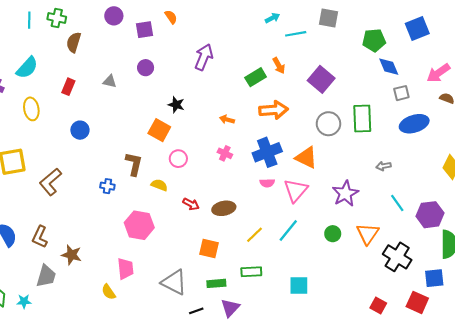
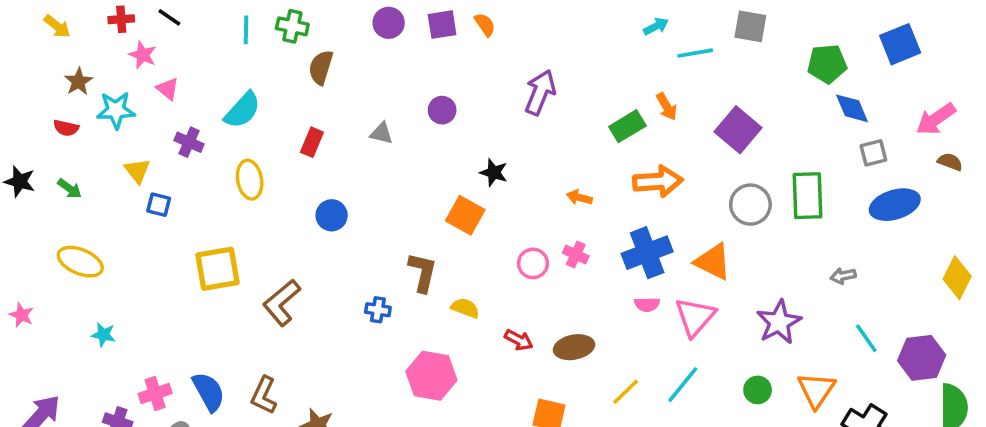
purple square: (144, 30) -> (442, 25), moved
pink circle: (178, 159) -> (533, 263), moved

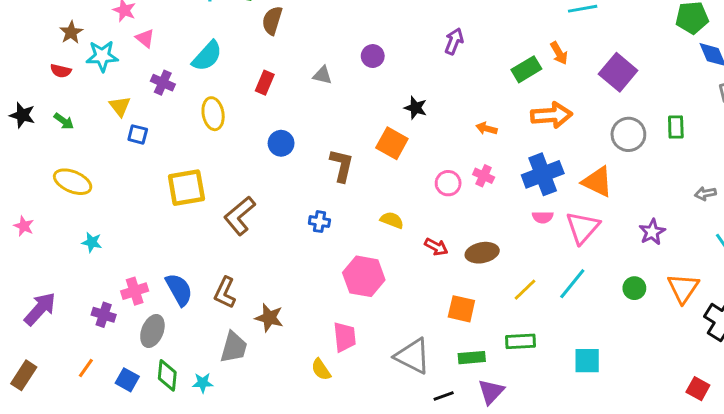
purple arrow: (540, 92) -> (454, 41), size x0.7
green rectangle: (807, 196) -> (676, 127), size x0.6
brown L-shape: (422, 272) -> (342, 165), moved
purple star: (779, 322) -> (652, 232), size x0.7

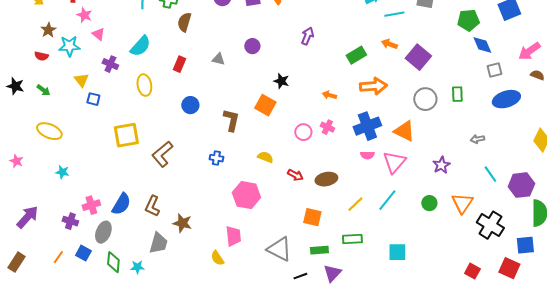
orange arrow: (559, 53) -> (389, 44), moved, turned 140
blue semicircle: (179, 290) -> (121, 204), turned 60
blue square: (127, 380) -> (83, 253), moved

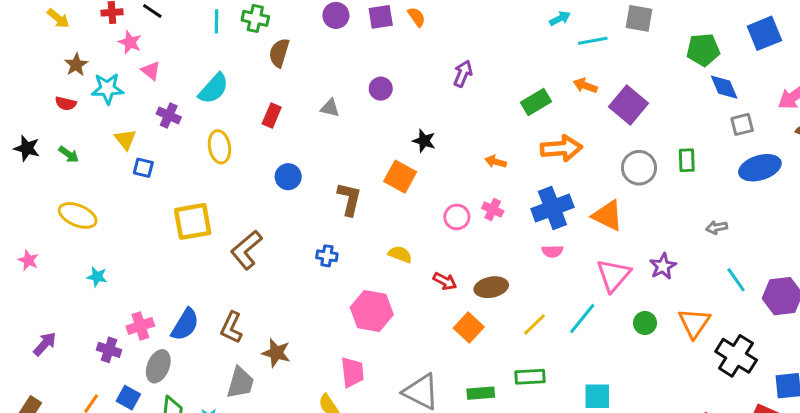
pink triangle: (394, 162) -> (614, 275), moved
purple arrow: (27, 217) -> (45, 344), size x0.7
orange square: (312, 217) -> (469, 327), moved, turned 30

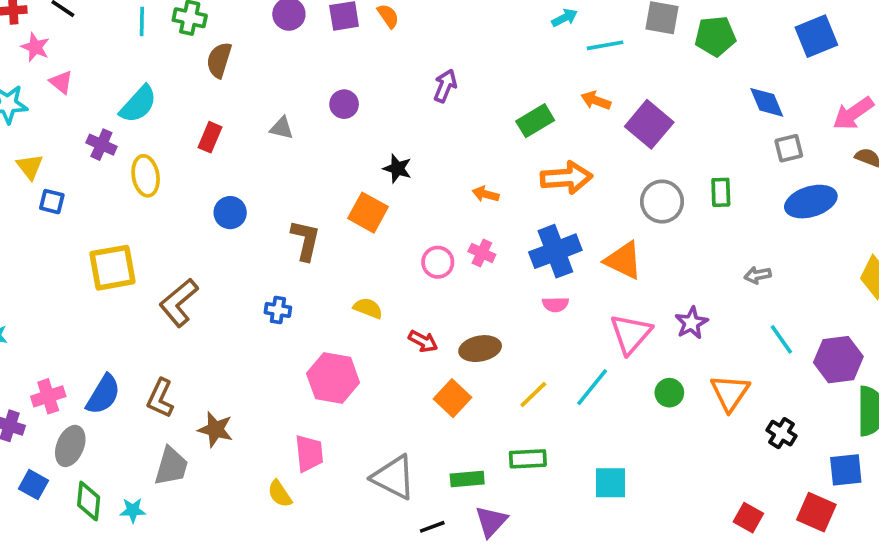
green pentagon: (703, 50) -> (715, 36), moved
purple cross: (169, 115) -> (101, 145), moved
black cross: (736, 356) -> (781, 433), size x0.6

